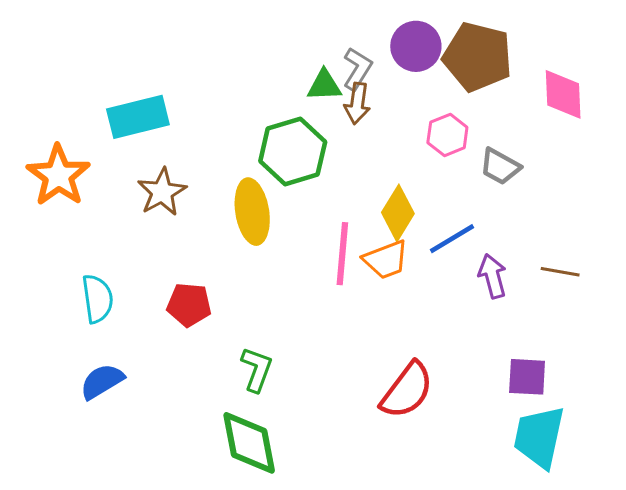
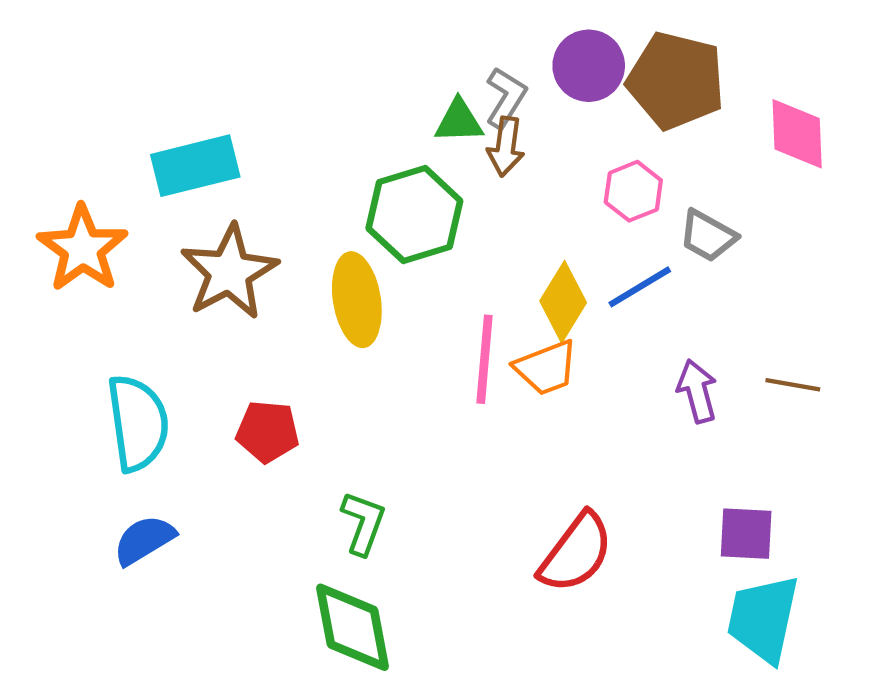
brown star: (162, 192) -> (229, 272), size x1.4
blue line: (452, 239) -> (640, 287), moved
cyan semicircle: (97, 299) -> (138, 423), size x1.4

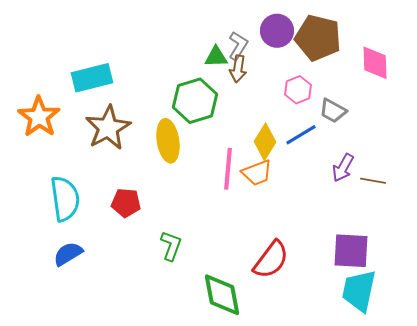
purple arrow: (697, 391) -> (343, 168), moved, turned -136
purple square: (746, 534) -> (351, 251), size x1.4
green diamond: (353, 627) -> (222, 295), moved

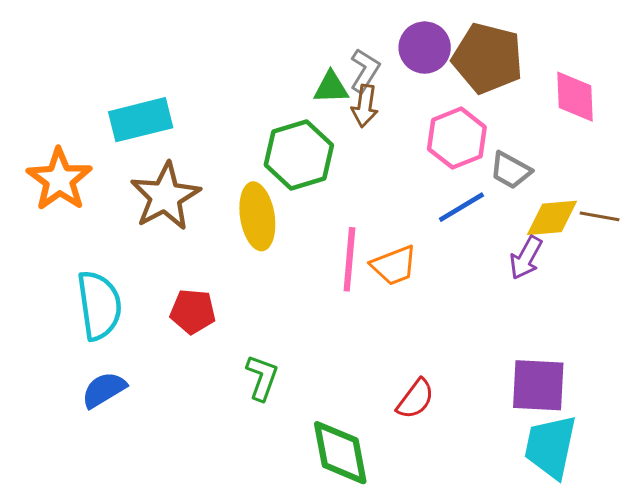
pink hexagon: (298, 90) -> (457, 138), size x1.4
yellow diamond: (265, 142) -> (552, 218), moved, turned 54
brown line: (373, 181) -> (600, 216), moved
red semicircle: (271, 260) -> (415, 399), size x0.7

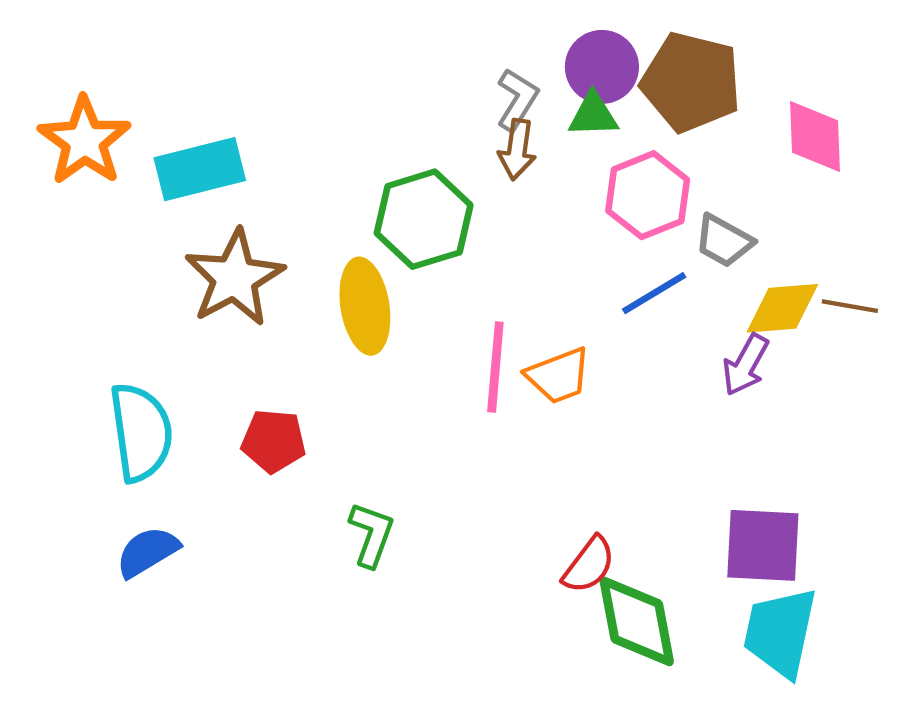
green triangle: (331, 87) -> (593, 115), moved
orange star: (59, 180) -> (84, 141), moved
green diamond: (340, 453) -> (637, 621), moved

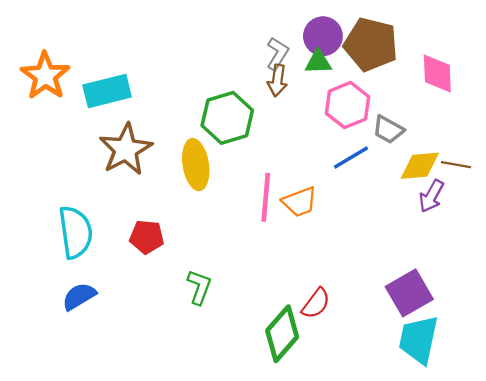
purple arrow: (745, 365) -> (431, 196), moved
purple square: (763, 545) -> (409, 293), turned -33
green diamond: (637, 621) -> (282, 334), moved, turned 52

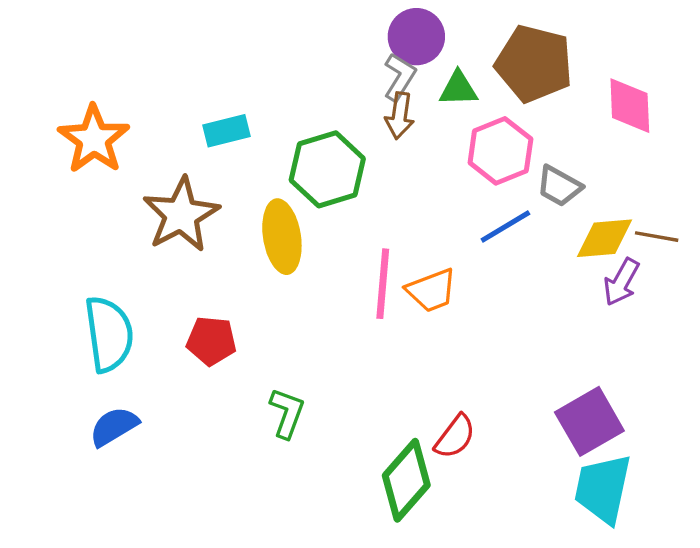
purple circle: (323, 36) -> (416, 37), moved
orange star: (45, 76) -> (94, 139), moved
cyan rectangle: (107, 91) -> (226, 131), moved, size x0.7

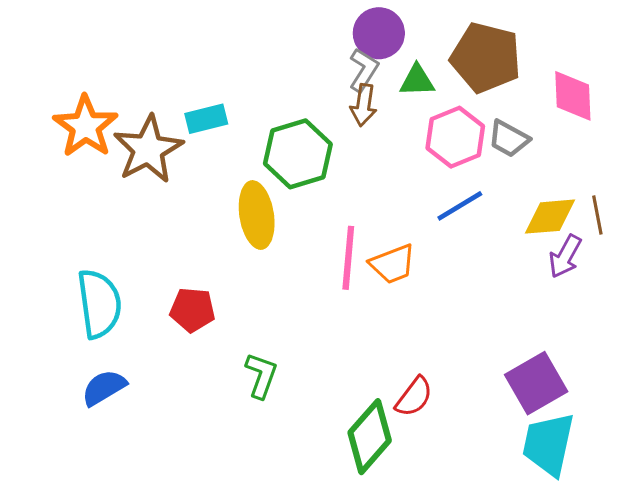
gray trapezoid: (559, 186) -> (509, 139), moved
brown star: (181, 215) -> (148, 149), moved
brown line: (657, 237) -> (597, 215), turned 69

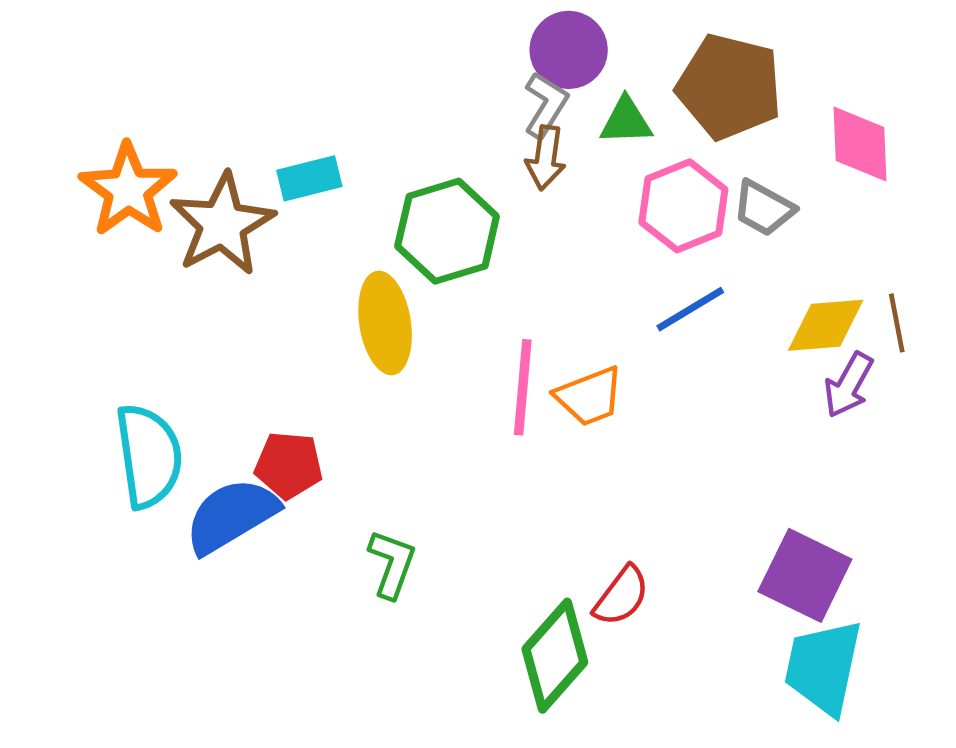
purple square: (536, 383) -> (805, 575), turned -34
blue semicircle: (104, 388) -> (231, 516), moved, size x1.4

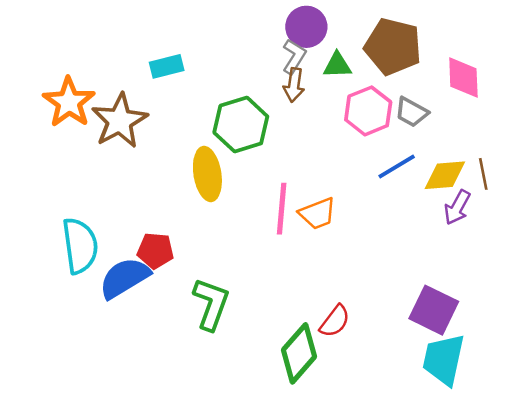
cyan rectangle: (309, 178) -> (167, 66), moved
blue line: (690, 309) -> (397, 167), moved
green L-shape: (392, 564) -> (211, 304), size x1.4

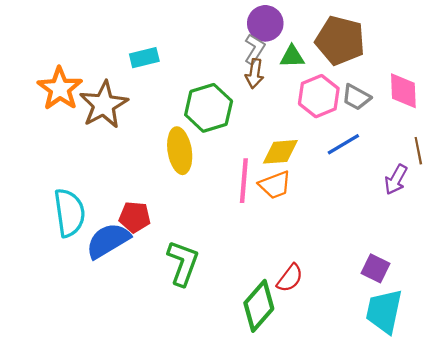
pink diamond: (463, 78) -> (403, 91), moved
yellow diamond: (445, 175) -> (280, 152), moved
purple square: (434, 310) -> (376, 268), size x0.7

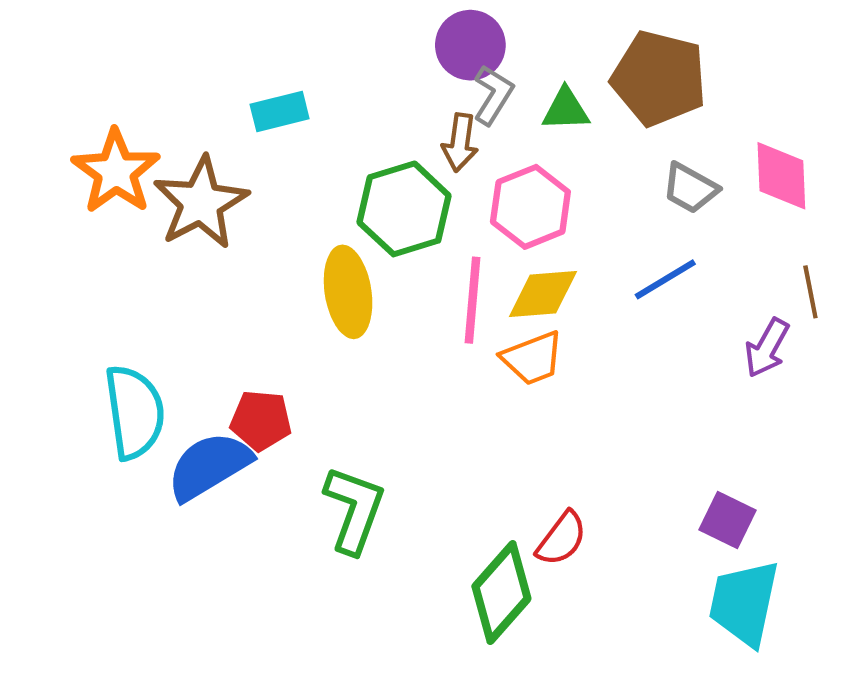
purple circle: (265, 23) -> (470, 45), moved
brown arrow: (255, 74) -> (460, 143), moved
pink hexagon: (319, 96) -> (530, 207), moved
pink line: (244, 181) -> (472, 300), moved

